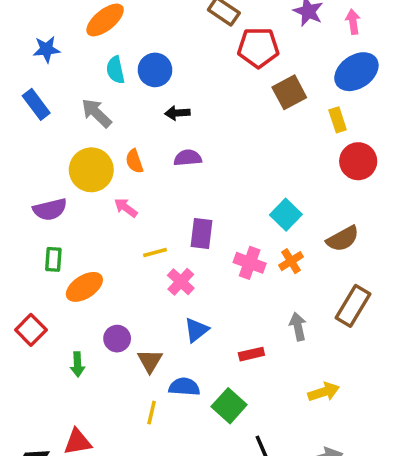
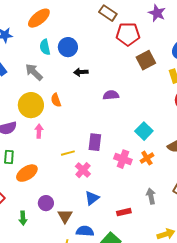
purple semicircle: (188, 158) -> (111, 95), moved
pink arrow: (126, 208) -> (39, 131), moved, turned 56

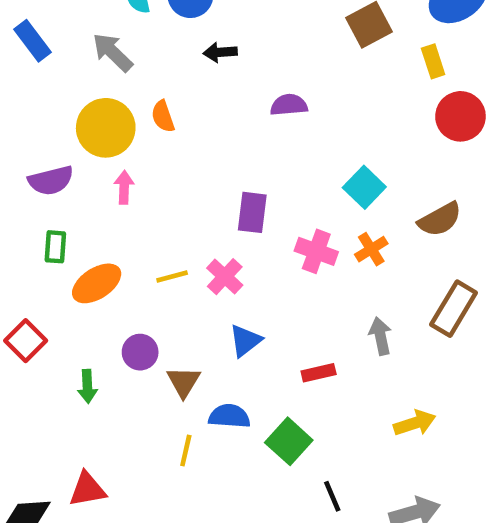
yellow line: (68, 153) -> (172, 277), moved

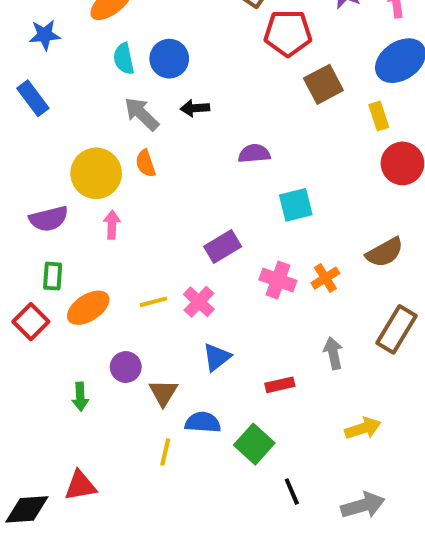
gray arrow: (113, 52) -> (142, 114), moved
cyan square: (364, 187) -> (296, 205), moved, turned 32
purple rectangle: (252, 212) -> (223, 246), turned 52
red square: (26, 341) -> (31, 322), moved

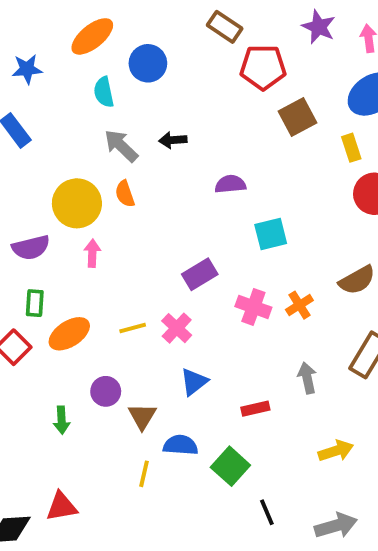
blue circle: (169, 59) -> (148, 63), moved

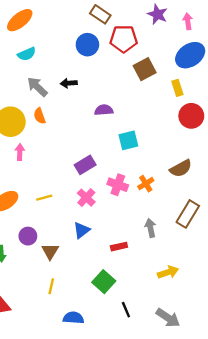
blue circle: (148, 63) -> (87, 45), moved
cyan semicircle: (104, 92) -> (27, 54), turned -102
pink cross: (177, 328) -> (86, 198), moved
blue semicircle: (181, 445) -> (73, 318), moved
gray arrow: (336, 526) -> (168, 318), turned 50

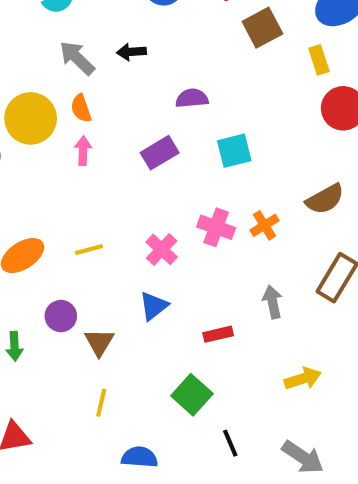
pink arrow: (20, 152) -> (83, 151), moved
purple rectangle: (85, 165) -> (160, 153), moved

